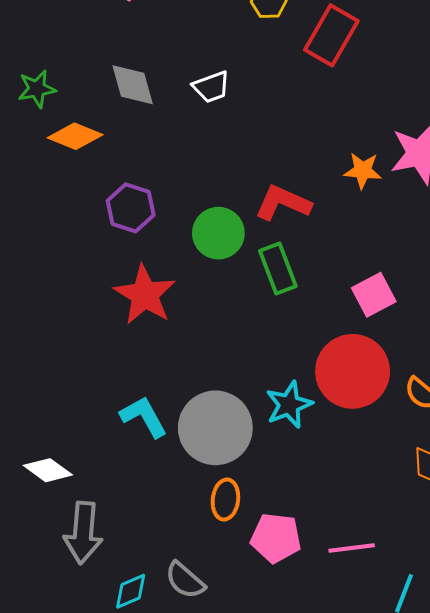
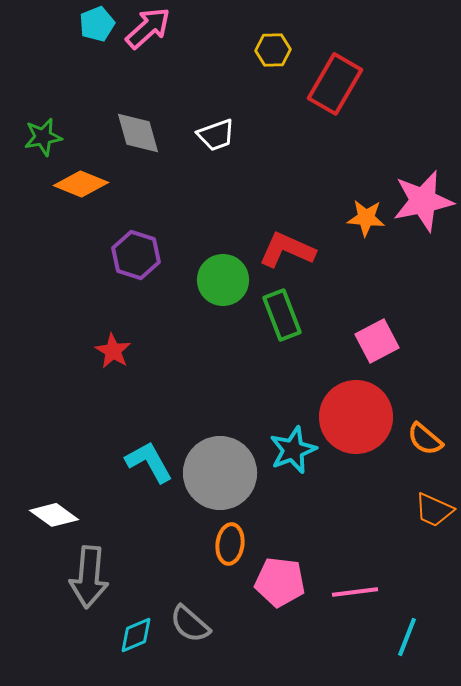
red star: (145, 295) -> (113, 351), moved, size x0.6

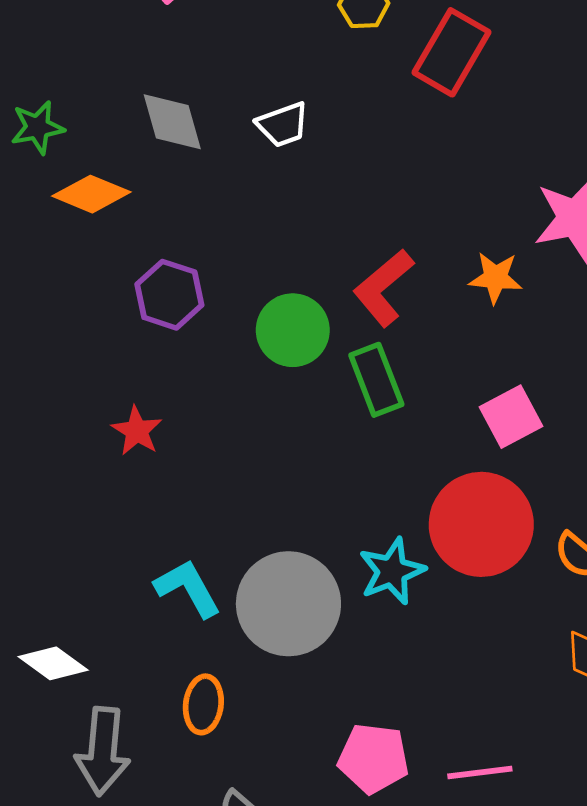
orange star: (366, 218) -> (495, 278), moved
red L-shape: (287, 250) -> (383, 288), turned -64
orange ellipse: (230, 544) -> (203, 704), moved

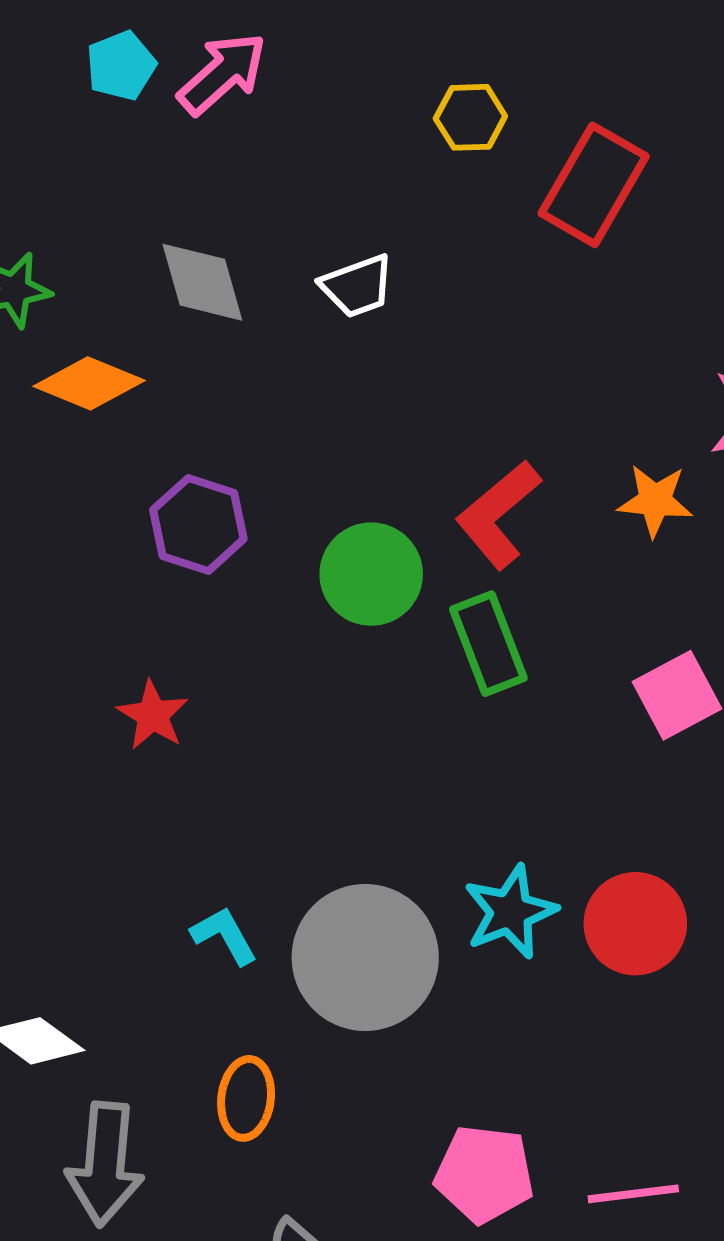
red circle: (481, 524) -> (635, 924), moved, size x0.7
cyan L-shape: (188, 588) -> (224, 936), size x0.7

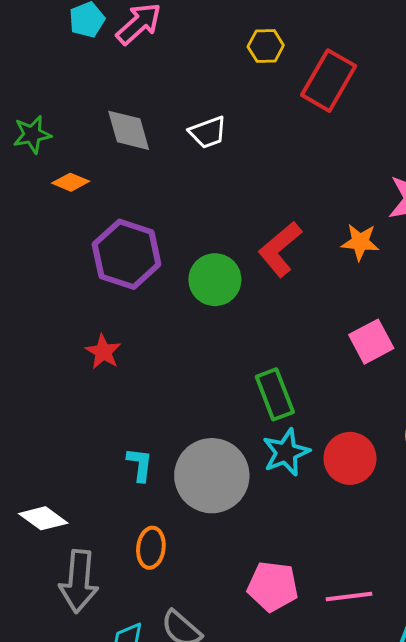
orange diamond: (89, 383) -> (71, 182), size x0.7
purple hexagon: (198, 524) -> (127, 254), size x1.4
green rectangle: (488, 644) -> (275, 394), moved
cyan L-shape: (224, 936) -> (140, 464), turned 36

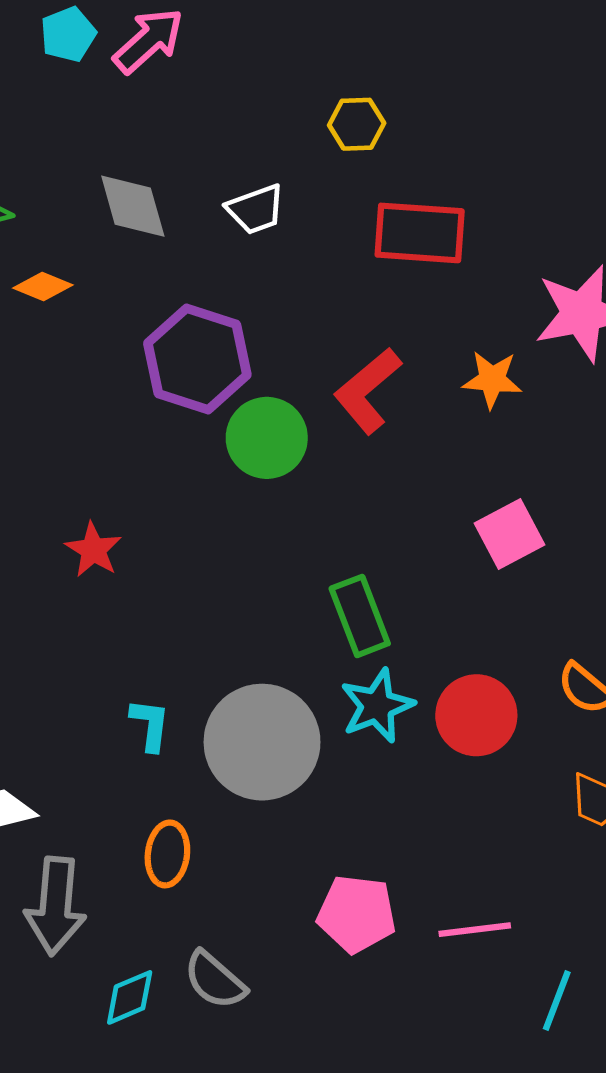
yellow hexagon: (266, 46) -> (357, 124), moved
red rectangle: (329, 81) -> (420, 233), moved, turned 64
purple hexagon: (127, 254) -> (197, 359), moved

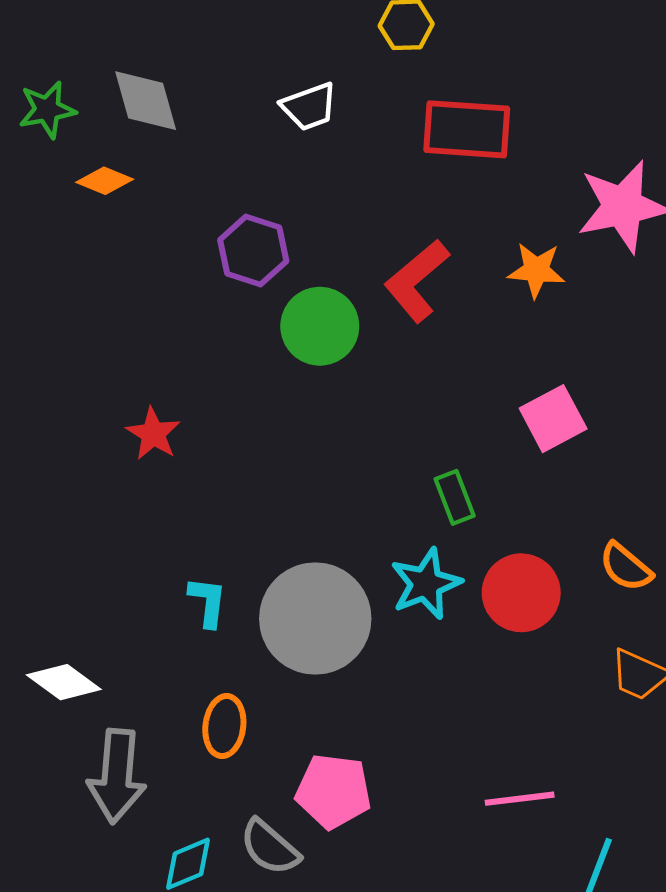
gray diamond: (133, 206) -> (146, 101), moved
purple hexagon: (197, 359) -> (253, 250), size x0.7
green rectangle: (360, 616) -> (455, 497), moved, size x0.7
pink pentagon: (357, 914) -> (333, 791), moved

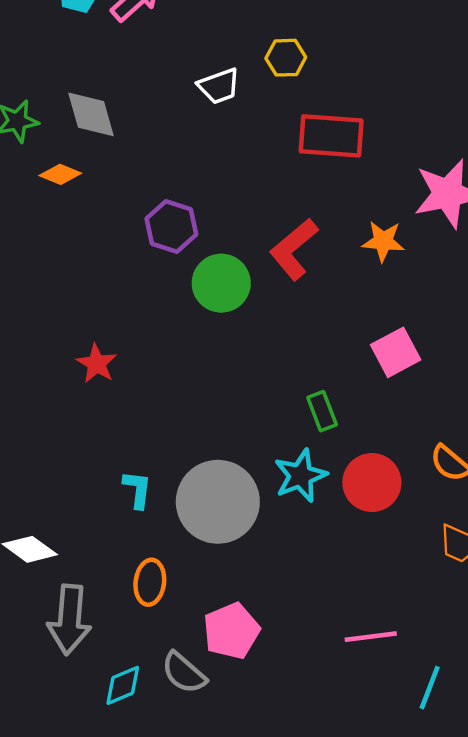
white trapezoid: (309, 107) -> (219, 86), moved
pink pentagon: (333, 791) -> (231, 631), turned -30

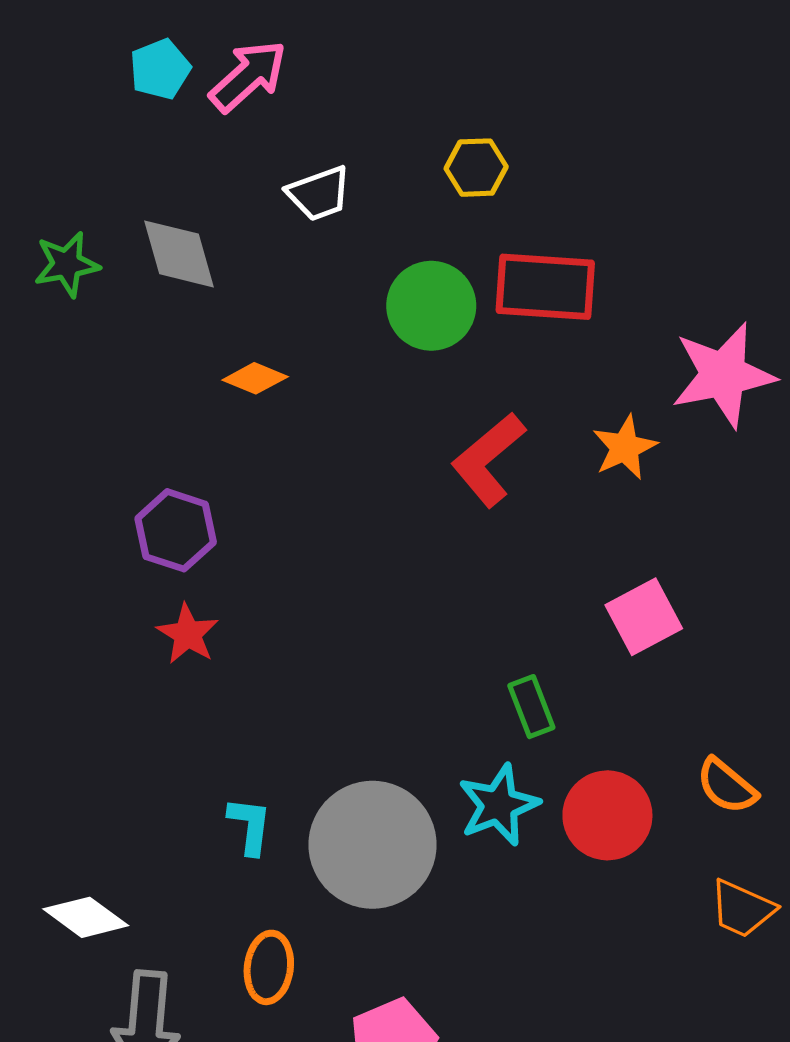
white trapezoid: (219, 86) -> (319, 193), moved
orange diamond: (60, 174) -> (255, 378), moved
purple hexagon: (171, 227) -> (176, 530), moved
orange star: (383, 241) -> (625, 447), turned -30
green circle: (221, 283) -> (431, 306), moved

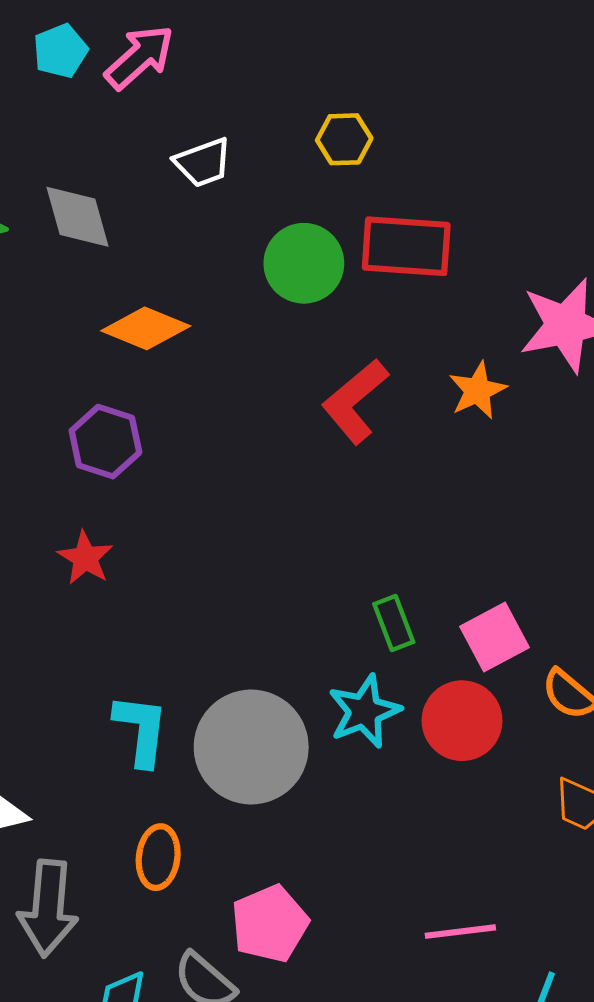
orange diamond: (255, 378) -> (146, 328), size x1.5
purple hexagon: (176, 530) -> (105, 442), moved
pink square: (644, 617) -> (495, 637), moved
cyan L-shape: (250, 826) -> (141, 730), size x1.4

